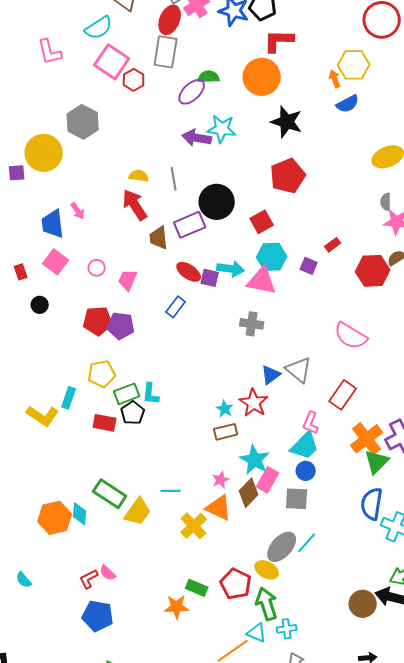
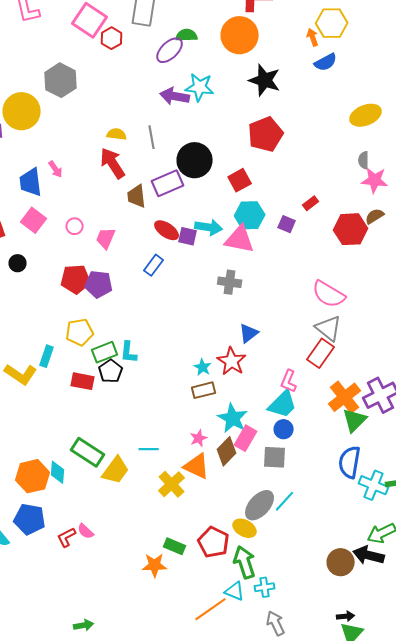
gray triangle: (299, 370) -> (329, 328), moved
blue pentagon: (98, 616) -> (30, 519), moved

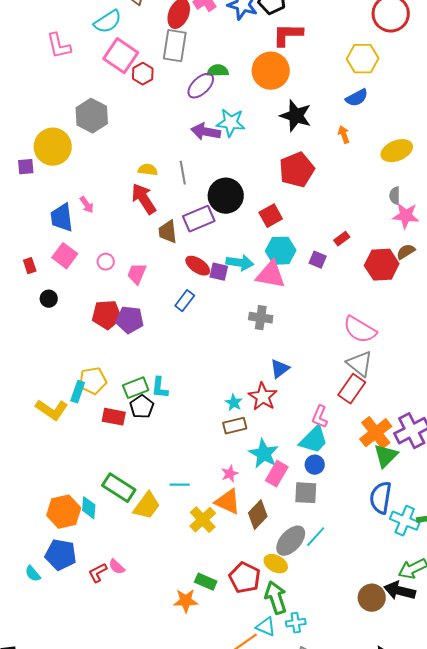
orange arrow: (313, 37) -> (344, 135), moved
yellow pentagon: (80, 332) -> (93, 381), moved
brown diamond: (227, 451) -> (258, 515), moved

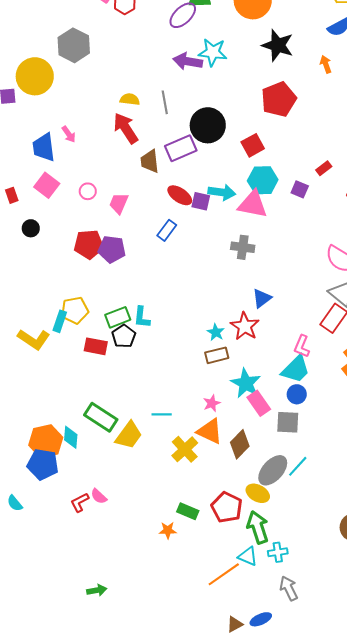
pink rectangle: (277, 474) -> (259, 403), turned -65
blue pentagon: (61, 555) -> (43, 464), moved
orange star: (186, 601) -> (168, 530), size x0.7

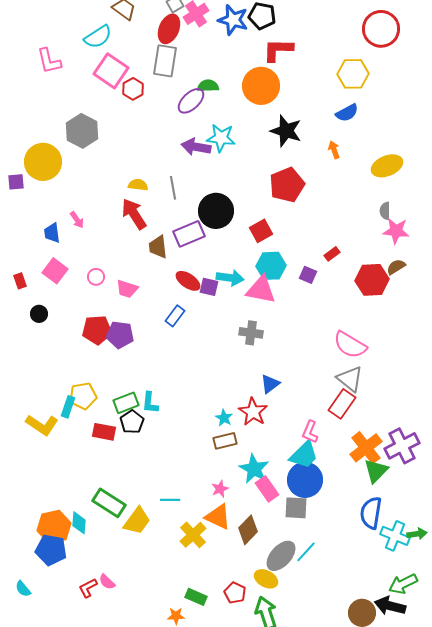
blue trapezoid: (44, 147) -> (52, 233), size x0.7
pink trapezoid: (119, 203) -> (127, 289), turned -95
blue circle: (297, 394) -> (305, 480), size x1.8
red pentagon: (227, 507) -> (235, 593), size x0.7

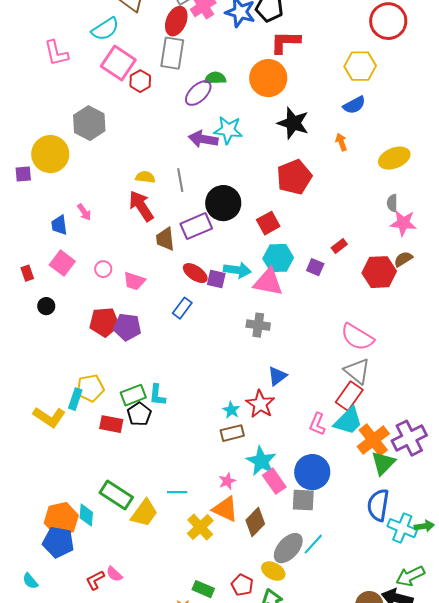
cyan trapezoid: (304, 455) -> (348, 421), moved

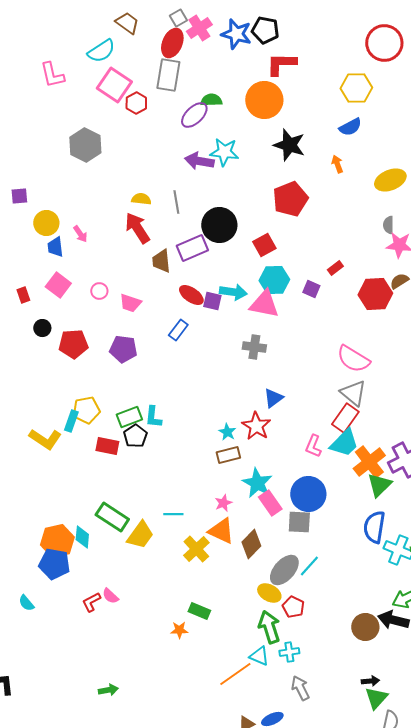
yellow circle: (50, 154) -> (46, 223), moved, size x0.7
red pentagon: (104, 322) -> (73, 344), moved
red pentagon: (242, 585) -> (293, 607), moved

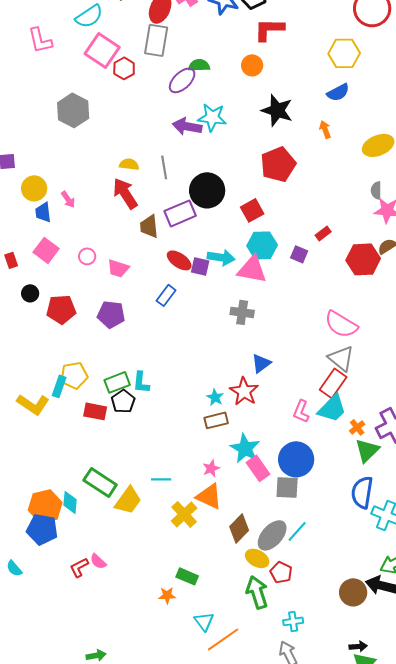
orange circle: (264, 100) -> (252, 65), size x0.6
orange cross: (369, 462) -> (357, 427), size x0.5
brown diamond: (251, 544) -> (239, 528), moved
cyan cross: (289, 652) -> (293, 621), moved
cyan triangle: (259, 656) -> (204, 621), moved, turned 30

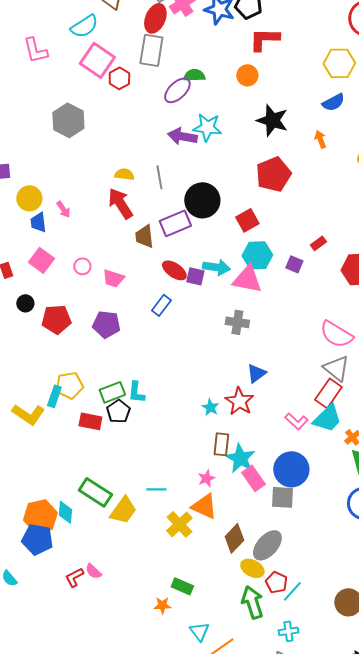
pink L-shape: (301, 411) -> (296, 421), turned -70
brown rectangle: (216, 420) -> (221, 444), moved, turned -70
cyan line: (297, 531) -> (292, 591), moved

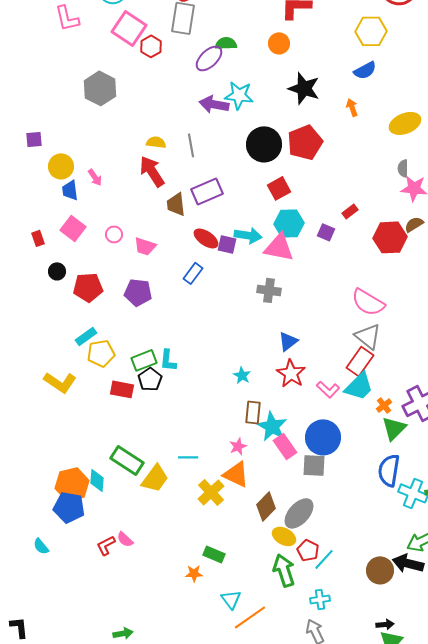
black circle: (202, 200) -> (264, 144), moved
cyan rectangle: (54, 396) -> (86, 336), moved, turned 35
red star: (239, 401) -> (291, 373), moved

